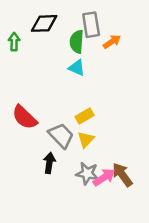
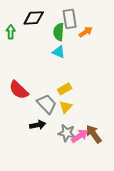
black arrow: (49, 163) -> (38, 125), turned 70

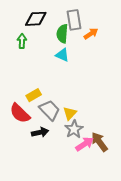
green arrow: (11, 32) -> (22, 41), moved
yellow rectangle: (65, 89) -> (34, 95), moved
red semicircle: (19, 90) -> (20, 113), moved
gray star: (67, 133) -> (74, 129), moved, turned 30

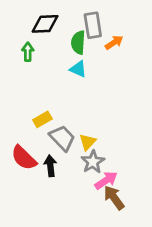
red semicircle: (20, 113) -> (24, 158), moved
black arrow: (40, 132) -> (50, 166), turned -84
brown arrow: (99, 142) -> (114, 198), moved

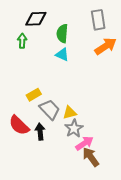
gray rectangle: (93, 25) -> (98, 20), moved
orange arrow: (114, 42) -> (106, 46), moved, size x1.5
yellow triangle: (88, 142) -> (70, 113), turned 32

